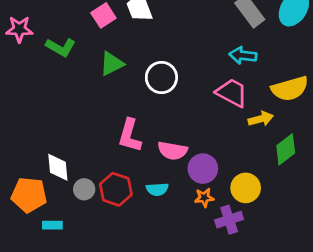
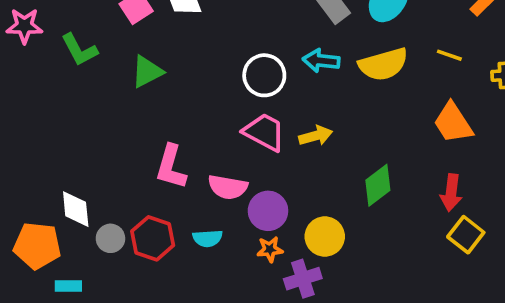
green L-shape: (61, 47) -> (79, 50), turned 32
white circle: (161, 78) -> (264, 75), moved
yellow semicircle: (290, 89) -> (383, 64), moved
pink trapezoid: (232, 93) -> (264, 132), moved
yellow arrow: (261, 119) -> (316, 136), moved

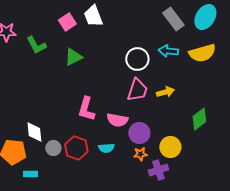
pink trapezoid: (264, 132) -> (137, 90), turned 80

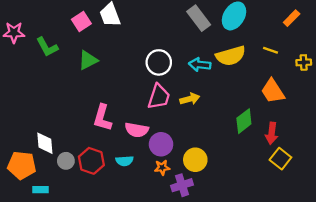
cyan arrow: (168, 51) -> (200, 65), moved
green diamond: (199, 119) -> (244, 121), moved

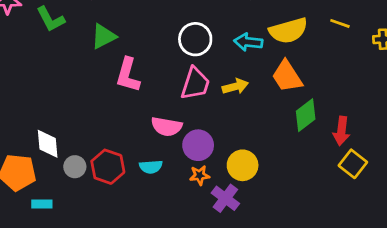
orange trapezoid: (273, 91) -> (287, 76), moved
pink L-shape: (102, 118) -> (128, 75), moved
purple cross: (182, 185) -> (225, 198), turned -35

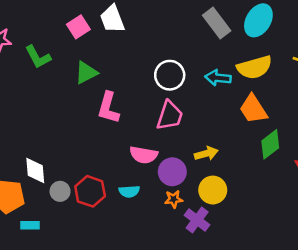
yellow arrow: (235, 86) -> (206, 153), moved

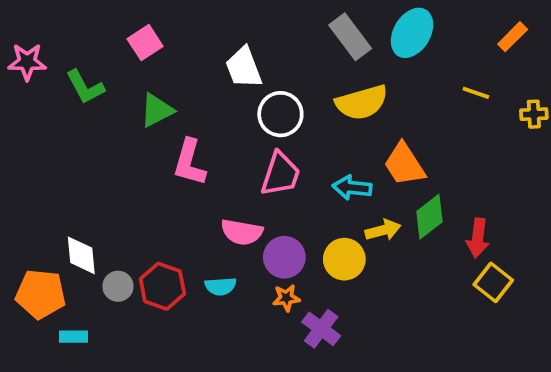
white trapezoid: (112, 19) -> (244, 68), moved
yellow semicircle: (255, 67) -> (362, 102), moved
cyan arrow: (218, 78) -> (352, 188), moved
yellow arrow: (206, 153) -> (383, 230), moved
yellow circle: (213, 190) -> (344, 259), moved

